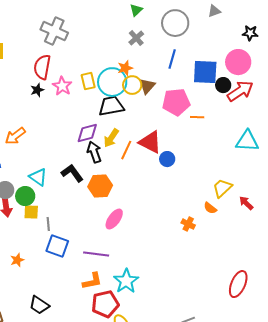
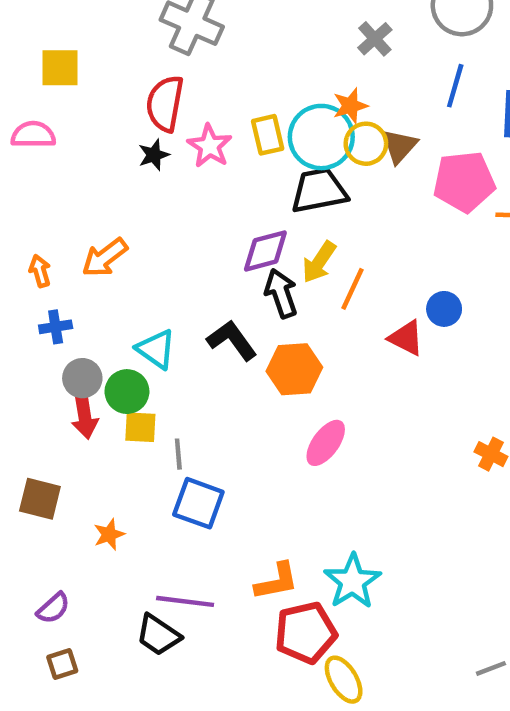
red triangle: (150, 142) -> (406, 338), moved, size x0.7
purple line: (96, 254) -> (185, 601), moved

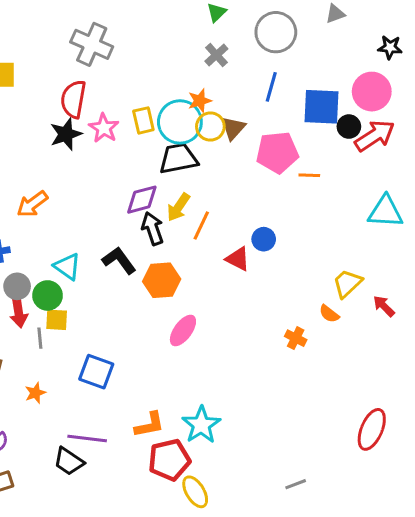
black star: (154, 155) -> (66, 134), size x1.5
gray line: (178, 454) -> (40, 338), moved

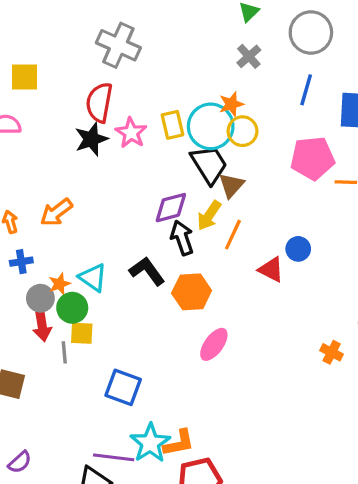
brown triangle: (233, 128) -> (231, 185), moved
black trapezoid: (178, 158) -> (209, 165), turned 69
orange star: (35, 393) -> (60, 284), moved
cyan star: (201, 425) -> (150, 443), moved

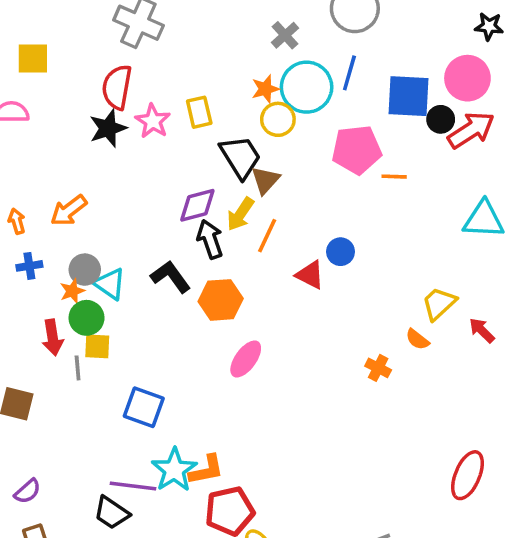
cyan circle: (211, 126) -> (307, 87), moved
gray circle: (40, 298) -> (85, 270), moved

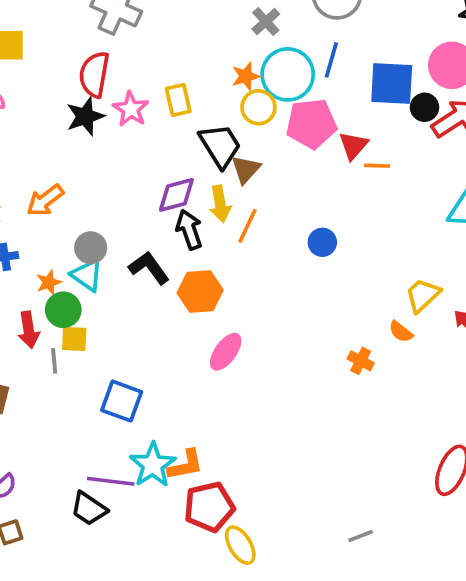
pink pentagon: (357, 150) -> (311, 124), moved
yellow arrow: (240, 214) -> (220, 204), turned -44
gray circle: (85, 270) -> (91, 248), moved
red triangle: (310, 275) -> (353, 146), moved, turned 44

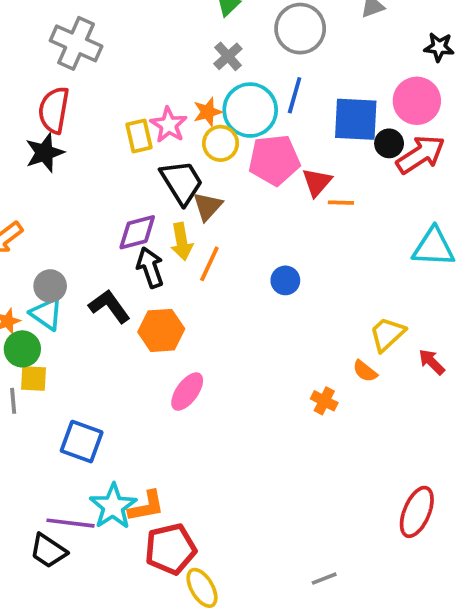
pink star: (131, 109) -> (169, 125), moved

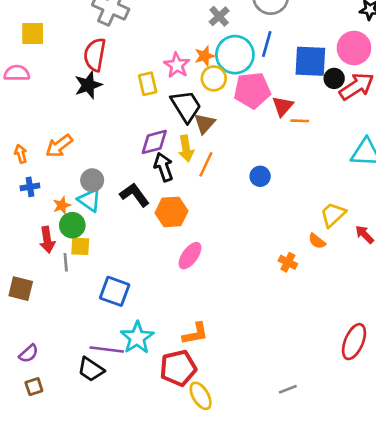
yellow rectangle: (139, 136) -> (148, 84), moved
orange L-shape: (146, 506) -> (195, 334), moved

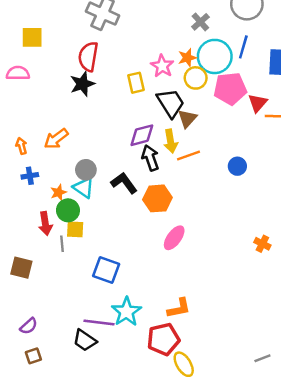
orange line: (206, 164) -> (188, 155), turned 45

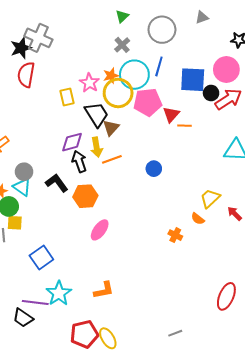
yellow circle: (196, 78) -> (118, 93), size x1.5
black star: (82, 84) -> (21, 48), moved
blue square: (106, 270) -> (41, 258), turned 35
red pentagon: (163, 339) -> (84, 334), moved

